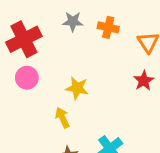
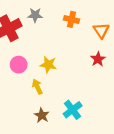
gray star: (73, 21) -> (35, 15), moved
pink circle: (27, 78) -> (19, 65), moved

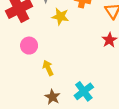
yellow star: (48, 65) -> (60, 17), moved

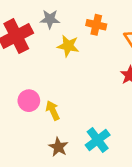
pink circle: (29, 46) -> (29, 101), moved

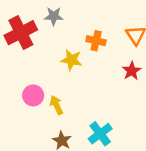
orange cross: (96, 25) -> (96, 41), moved
yellow star: (68, 46) -> (71, 60), moved

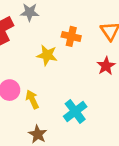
cyan cross: (100, 134) -> (75, 111), moved

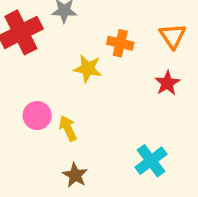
cyan cross: (75, 111) -> (151, 161), moved

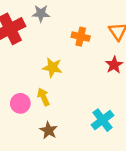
yellow star: (88, 69) -> (52, 67), moved
pink circle: (37, 116) -> (20, 103), moved

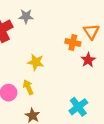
orange cross: (81, 37) -> (73, 42), moved

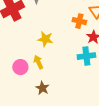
cyan cross: (78, 107) -> (86, 56), moved, turned 30

